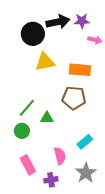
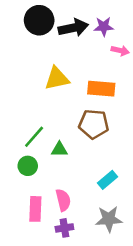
black circle: (33, 34) -> (39, 20), moved
pink semicircle: (60, 156) -> (63, 200), moved
pink rectangle: (28, 165) -> (35, 209), turned 30
gray star: (86, 173) -> (109, 219), turned 30

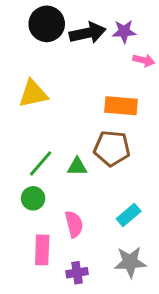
yellow triangle: (57, 78) -> (33, 94), moved
green triangle: (59, 149) -> (77, 166), moved
pink semicircle: (63, 200) -> (74, 224), moved

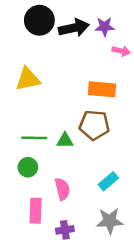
green line: (41, 163) -> (34, 138), turned 50

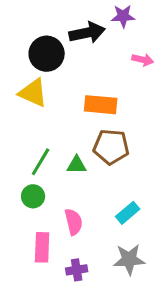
black circle: (39, 20) -> (47, 54), moved
purple star: (105, 27) -> (123, 16), moved
yellow triangle: (28, 79) -> (33, 93), turned 36
orange rectangle: (102, 89) -> (101, 105), moved
green line: (34, 138) -> (41, 162), turned -60

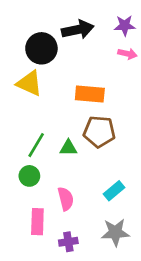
purple star: (123, 16) -> (125, 26), moved

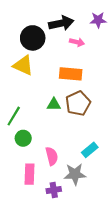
pink arrow: (127, 54) -> (77, 42), moved
brown pentagon: (99, 132) -> (78, 103), turned -30
green line: (36, 145) -> (14, 116), moved
green triangle: (68, 148) -> (54, 104), moved
gray star: (115, 232) -> (75, 174), moved

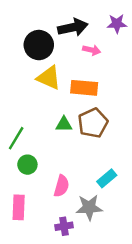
yellow triangle: (23, 65) -> (49, 78), moved
pink semicircle: (52, 156) -> (61, 186), turned 30
pink rectangle: (30, 174) -> (19, 207), moved

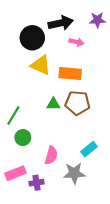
brown pentagon: (93, 123) -> (77, 103), turned 30
pink rectangle: (19, 207) -> (15, 173), turned 66
purple cross: (64, 226) -> (36, 183), moved

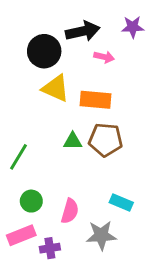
green circle: (23, 138) -> (31, 201), moved
cyan rectangle: (89, 149) -> (121, 203), turned 63

